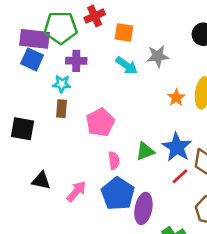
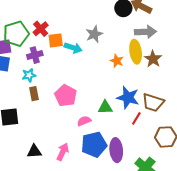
red cross: (95, 16) -> (41, 29), moved
orange square: (124, 33) -> (56, 40), moved
green triangle: (145, 151) -> (105, 107), turned 35
pink semicircle: (114, 161) -> (84, 121), turned -88
blue pentagon: (118, 194) -> (94, 145), turned -30

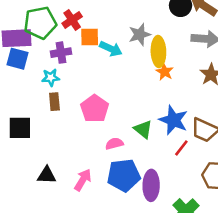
yellow ellipse: (136, 52) -> (158, 52), moved
green triangle: (105, 107) -> (143, 129), turned 35

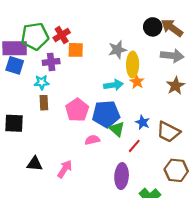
cyan arrow: (111, 49) -> (113, 85), moved, turned -36
blue star: (173, 120) -> (143, 122), size x0.6
red line: (181, 148) -> (134, 146), moved
blue pentagon: (124, 175) -> (106, 114), moved

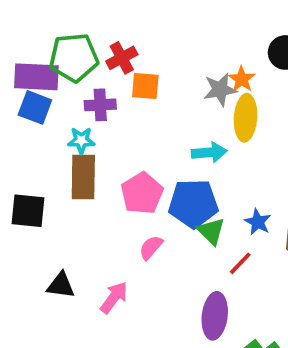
orange star: (137, 82) -> (242, 79), moved
brown rectangle: (44, 103) -> (83, 177), size x1.6
pink semicircle: (92, 140) -> (151, 247), moved, turned -40

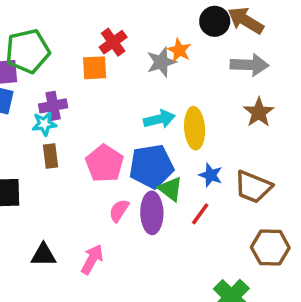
red cross: (122, 58) -> (113, 42), moved
purple cross: (100, 105) -> (53, 106), moved
yellow ellipse: (246, 118) -> (195, 128), moved
brown rectangle: (83, 177) -> (50, 156), size x0.6
purple ellipse: (215, 316) -> (152, 213), moved

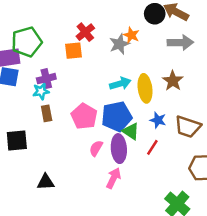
brown star: (259, 112) -> (173, 81), moved
pink arrow: (92, 259) -> (114, 178), moved

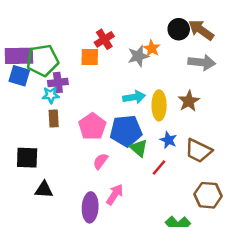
green pentagon: (27, 42) -> (43, 60), moved
black square: (17, 140) -> (27, 158), moved
purple ellipse: (119, 149) -> (90, 207), moved

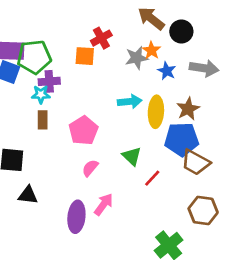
brown arrow: (201, 30) -> (151, 18), moved
blue pentagon: (126, 131) -> (182, 139), moved
blue star: (168, 140) -> (167, 71), moved

